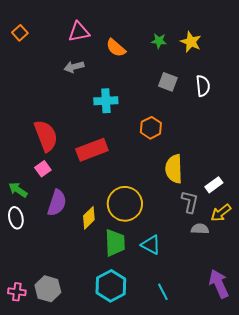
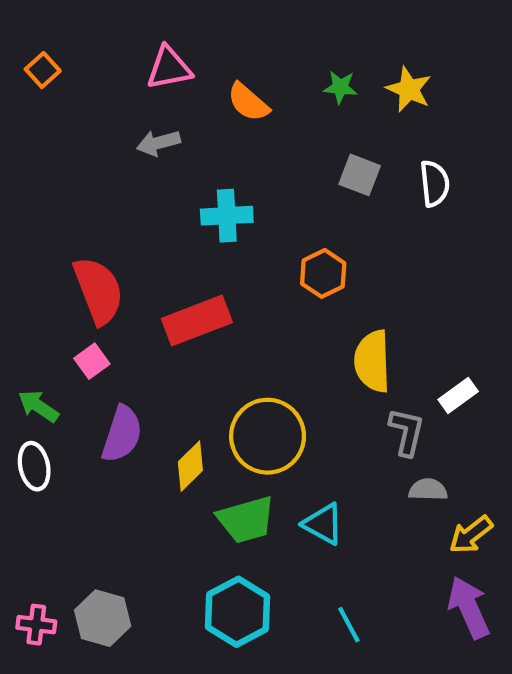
yellow arrow: (221, 213) -> (471, 535), moved
green trapezoid: (115, 243) -> (246, 520), turned 76

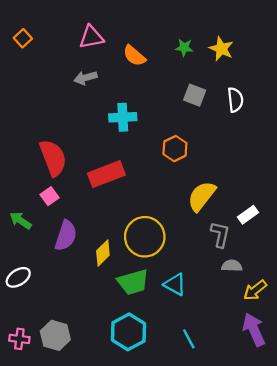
yellow semicircle: (372, 361) -> (202, 196), turned 40
white ellipse: (34, 466) -> (18, 277), moved, turned 70

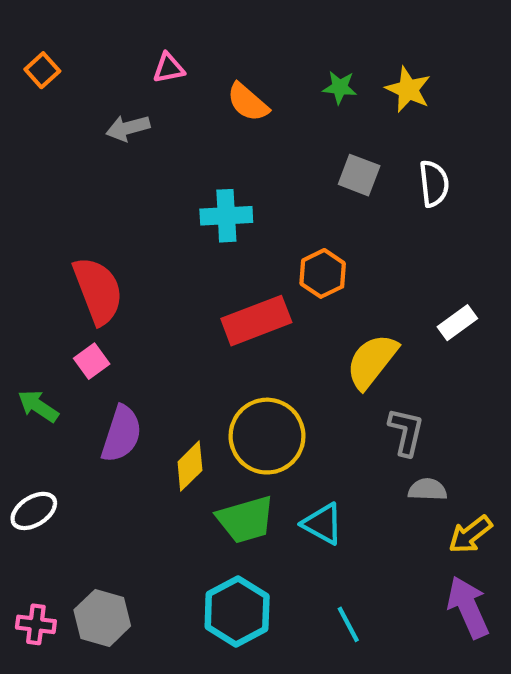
pink triangle: (91, 37) -> (169, 68), size x0.7
gray arrow: (86, 78) -> (128, 128), moved
red rectangle: (106, 174) -> (256, 321), moved
white rectangle: (248, 215) -> (457, 323), moved

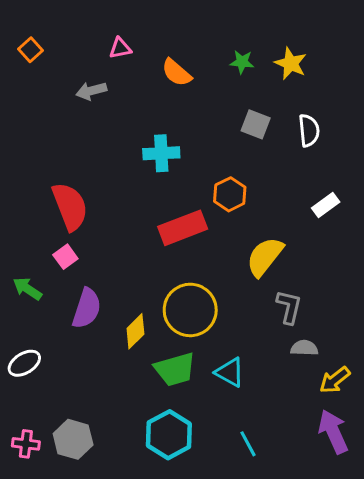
white rectangle: (457, 323) -> (326, 205), moved

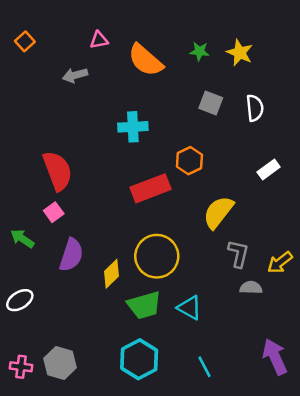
orange semicircle: (176, 73) -> (145, 60), size x1.4
yellow arrow: (335, 380) -> (280, 262), moved

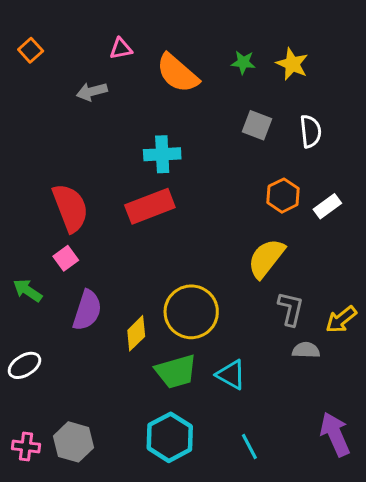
orange hexagon: (189, 161) -> (283, 196), moved
red rectangle: (150, 188) -> (150, 206), moved

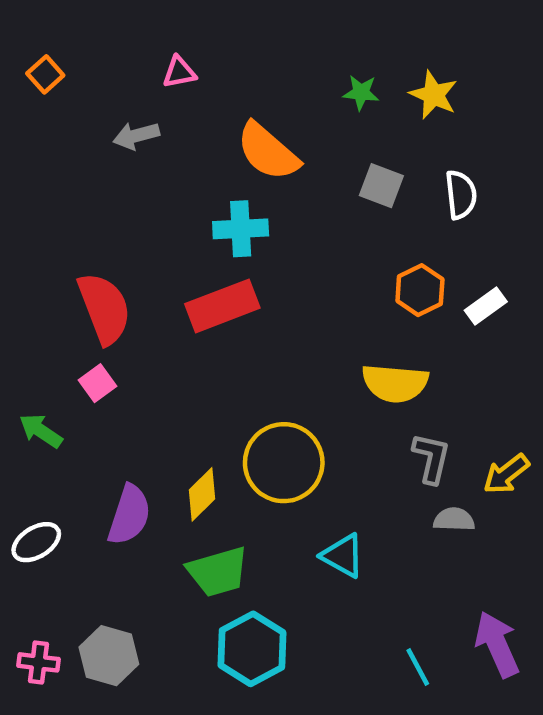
orange semicircle: (177, 73) -> (268, 152), moved
yellow semicircle: (266, 258) -> (395, 383), turned -123
purple semicircle: (87, 310) -> (129, 515), moved
green trapezoid: (176, 372) -> (218, 572), moved
cyan line: (249, 446) -> (418, 667), moved

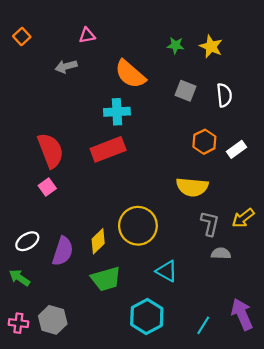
green arrow: (41, 431) -> (20, 278), moved
yellow arrow: (506, 474) -> (243, 218), moved
white ellipse: (36, 542) -> (27, 241), moved
cyan hexagon: (252, 649) -> (147, 316), moved
cyan line: (418, 667) -> (203, 325), turned 60

